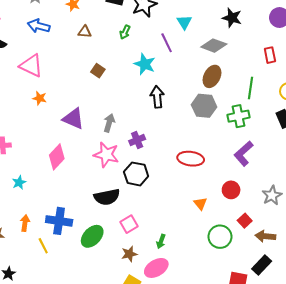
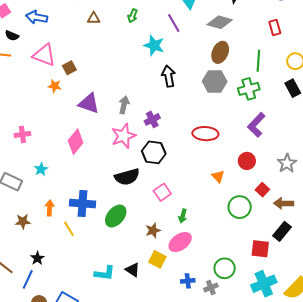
blue arrow: (39, 26) -> (37, 17), moved
brown square: (98, 71) -> (69, 68), moved, turned 32
pink star: (106, 155) -> (123, 136), turned -30
pink square: (129, 224) -> (162, 192), moved

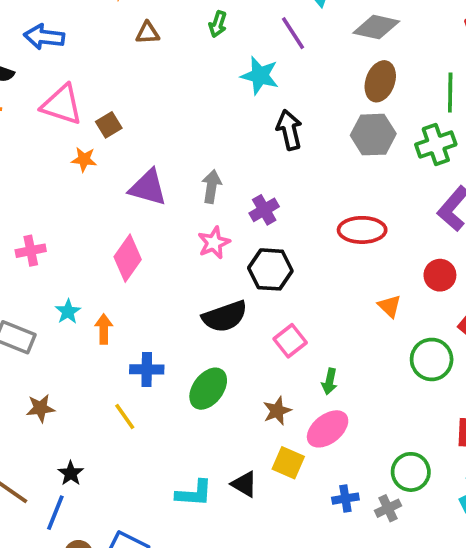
pink star: (123, 136) -> (214, 243), size x0.7
blue cross: (83, 204) -> (147, 369), size x0.7
orange arrow: (50, 208) -> (104, 329), moved

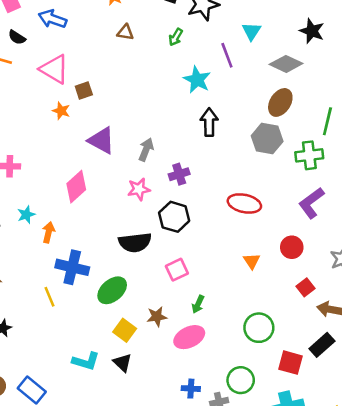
green circle: (432, 359) -> (259, 328), moved
blue cross: (147, 369) -> (72, 267), size x1.4
yellow square: (288, 463) -> (125, 330), moved

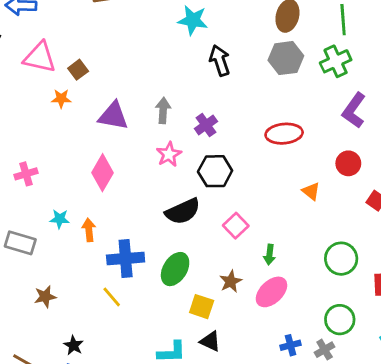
cyan star: (26, 215) -> (60, 219), turned -30

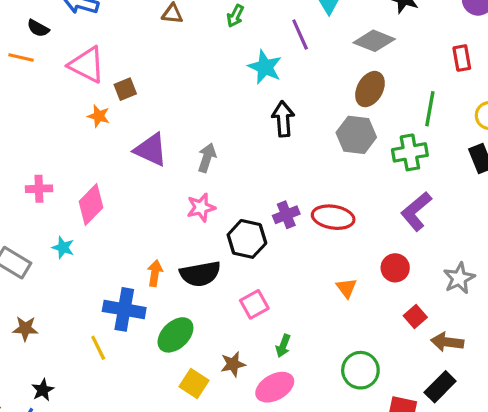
purple cross: (206, 125) -> (286, 215), moved
pink diamond: (103, 173) -> (91, 205), moved
orange arrow: (89, 230) -> (155, 273), moved

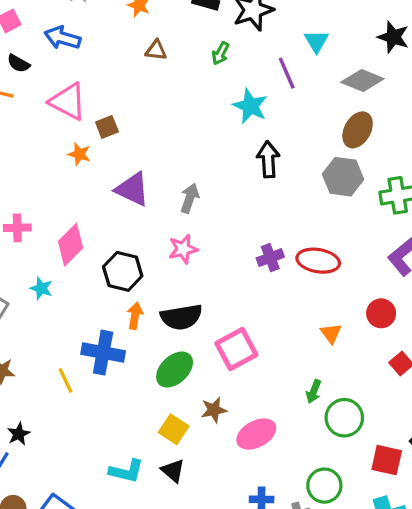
black hexagon: (247, 239) -> (123, 271), moved
pink square: (254, 304) -> (236, 349), size x1.4
green ellipse: (175, 335) -> (175, 370), moved
green arrow: (283, 346) -> (314, 391), moved
yellow line: (98, 348) -> (65, 380), moved

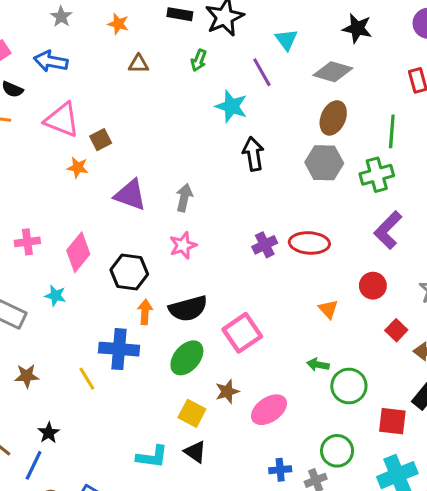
green arrow: (314, 391) -> (318, 365), turned 85

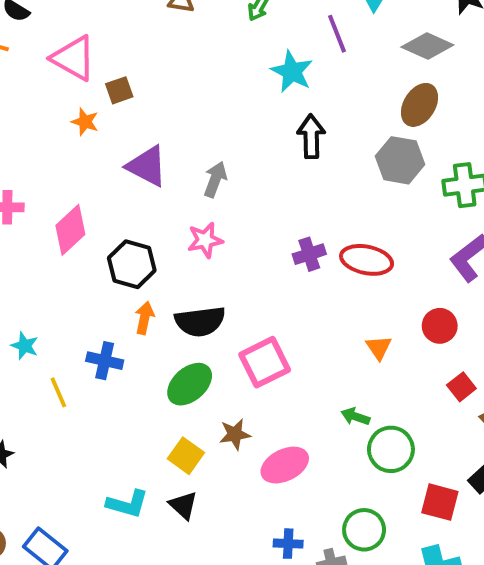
cyan star: (55, 296) -> (25, 346), moved
blue cross: (119, 349) -> (105, 361), size x0.7

